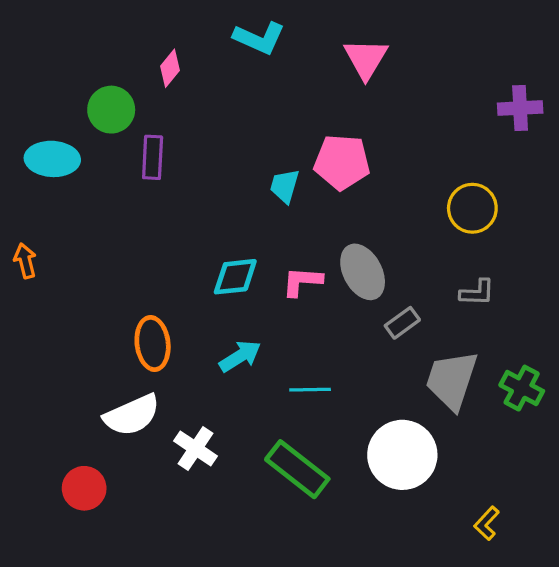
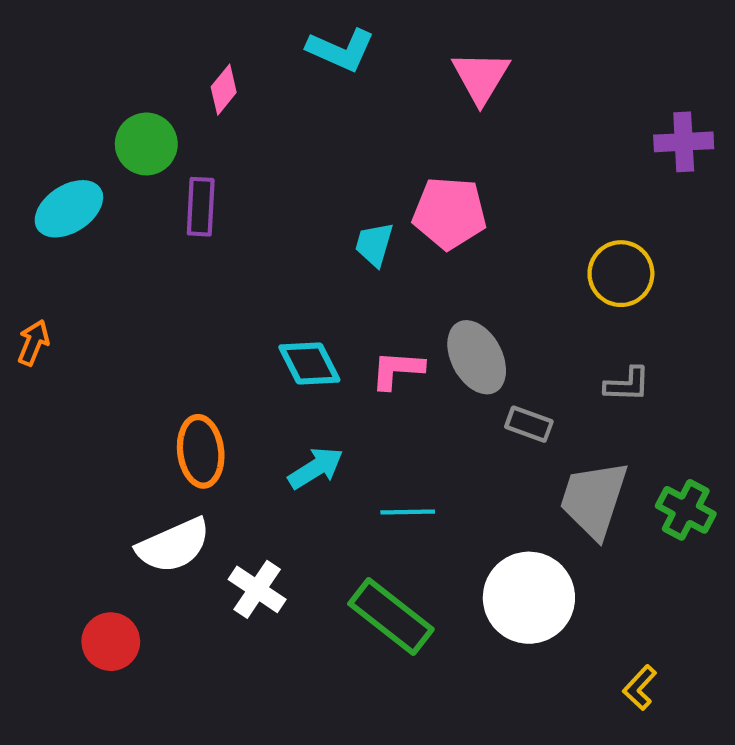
cyan ellipse: (52, 159) -> (69, 209), turned -36
orange arrow: (25, 261) -> (33, 343), turned 36
cyan diamond: (235, 277) -> (309, 364), turned 69
gray rectangle: (402, 323) -> (529, 424), turned 56

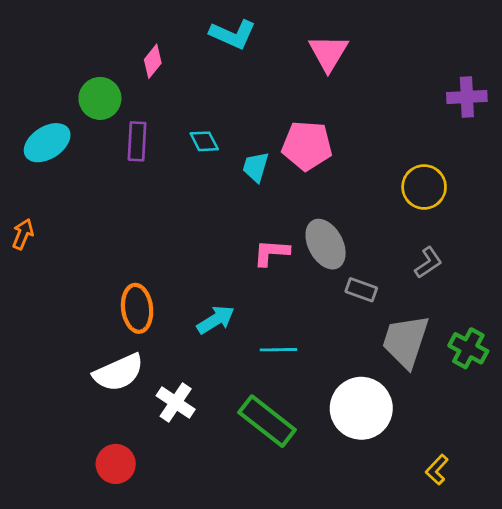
cyan diamond: (309, 364) -> (204, 141), moved, size x0.7
gray L-shape: (627, 384) -> (428, 263), turned -36
red circle: (111, 642) -> (116, 464), moved

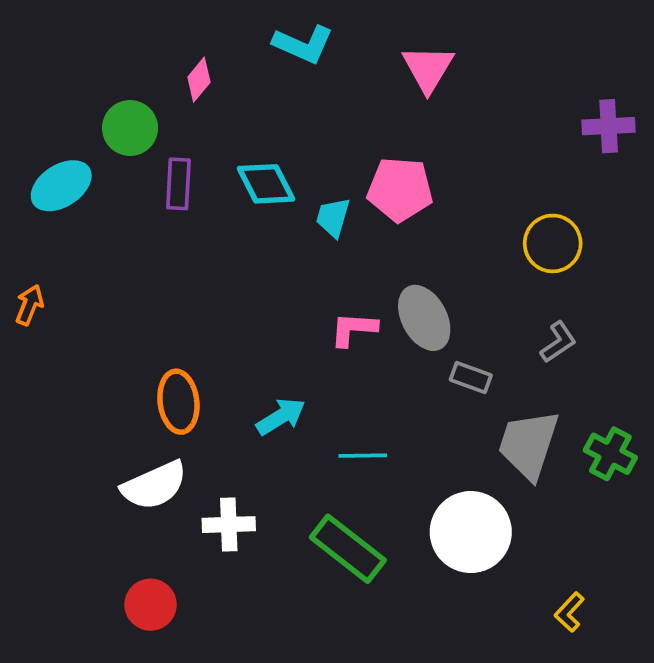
cyan diamond: (204, 141) -> (266, 184), size x1.5
white cross: (176, 403) -> (229, 525), turned -36

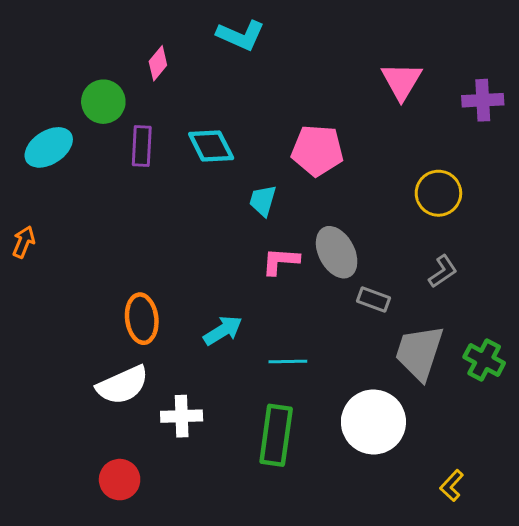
pink triangle: (428, 68) -> (402, 81), moved
cyan trapezoid: (333, 217) -> (263, 201), moved
green rectangle: (348, 549) -> (276, 435), turned 60

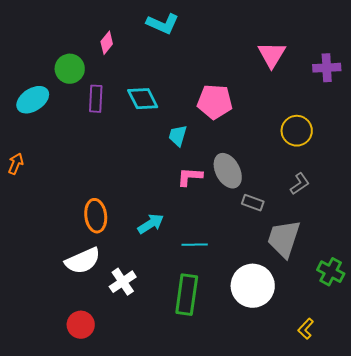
green cross: (484, 360) -> (331, 272), moved
white cross: (182, 416) -> (123, 282), turned -32

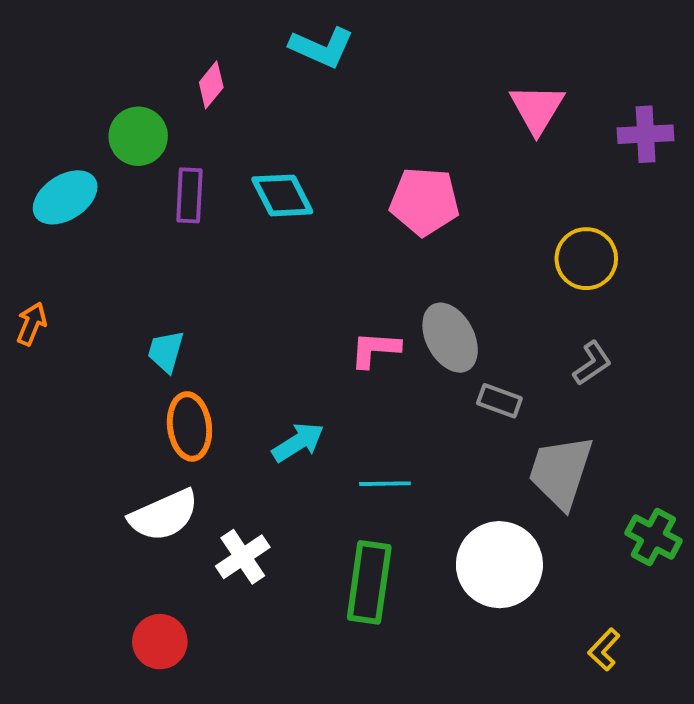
cyan trapezoid: (178, 136) -> (166, 351), moved

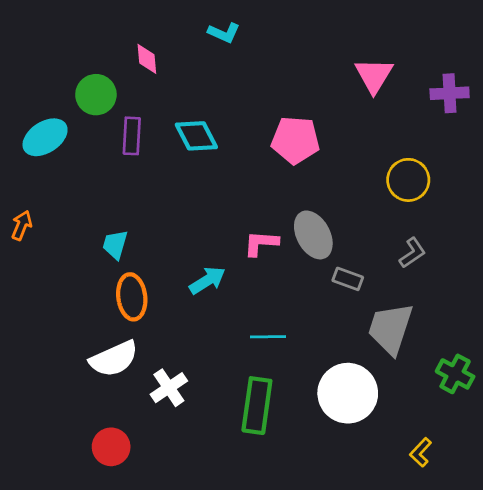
cyan L-shape: (322, 47) -> (224, 33), size x0.7
pink diamond: (211, 85) -> (147, 59), turned -44
cyan arrow: (298, 442) -> (207, 280), moved

